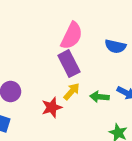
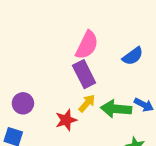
blue semicircle: (115, 46) -> (133, 56), turned -48
green arrow: (100, 97) -> (116, 109), size x1.5

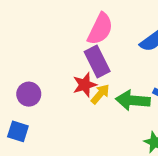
red star: (66, 120) -> (85, 85), moved

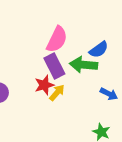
green arrow: (133, 100) -> (84, 65), moved

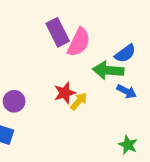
purple rectangle: (54, 66) -> (58, 32), moved
blue arrow: (109, 94) -> (127, 91), moved

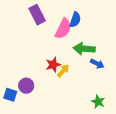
purple rectangle: (58, 32) -> (37, 15), moved
blue semicircle: (125, 53) -> (75, 20), moved, turned -35
purple circle: (14, 101) -> (26, 86), moved

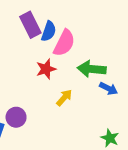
blue semicircle: (75, 20) -> (49, 31), moved
red star: (53, 65) -> (46, 69), moved

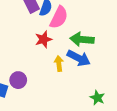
blue arrow: (109, 89) -> (79, 58), moved, size x1.5
yellow arrow: (64, 98) -> (59, 64), turned -48

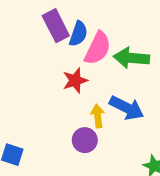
green arrow: (82, 39) -> (132, 58), moved
purple circle: (18, 80) -> (85, 140), moved

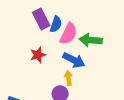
red star: (75, 80) -> (38, 55), moved
blue arrow: (127, 108) -> (74, 60), moved

